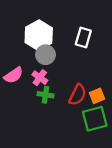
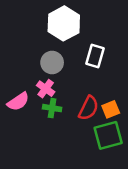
white hexagon: (39, 35) -> (64, 23), moved
white rectangle: (83, 38) -> (95, 56), moved
pink semicircle: (14, 75) -> (18, 102), moved

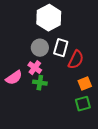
white rectangle: (95, 56) -> (61, 48), moved
red semicircle: (89, 108) -> (76, 60), moved
green square: (108, 135) -> (83, 104), size x0.7

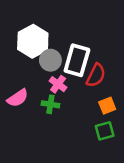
white hexagon: (49, 18) -> (33, 41), moved
white rectangle: (61, 48) -> (77, 60), size x1.4
pink cross: (35, 68) -> (58, 84), moved

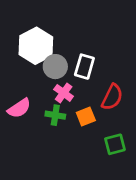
white rectangle: (77, 60) -> (84, 67), size x0.7
red semicircle: (96, 75) -> (112, 97), moved
orange square: (107, 106) -> (86, 117), moved

